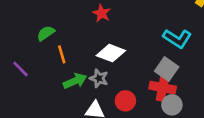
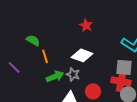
red star: (102, 13) -> (86, 25), moved
green semicircle: (46, 33) -> (33, 40), turned 64
gray square: (167, 69) -> (124, 67), turned -30

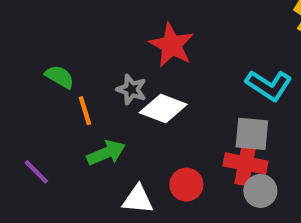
red star: (86, 25) -> (172, 45), size x1.5
purple line: (14, 67) -> (36, 172), moved
gray star: (73, 74) -> (131, 89), moved

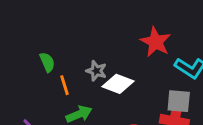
red star: (172, 45) -> (156, 42), moved
green semicircle: (60, 77) -> (47, 62), turned 36

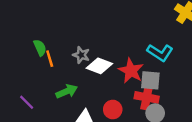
red star: (156, 42) -> (131, 71), moved
orange line: (65, 85) -> (50, 59), moved

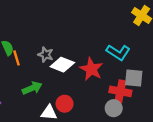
gray square: (150, 80) -> (134, 78), moved
red cross: (147, 97) -> (120, 91), moved
red circle: (113, 110) -> (65, 104), moved

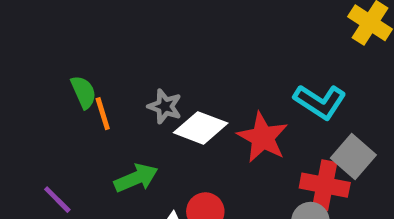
gray square: (134, 78) -> (353, 157), turned 36

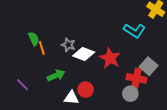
cyan L-shape: (320, 102) -> (134, 31), moved

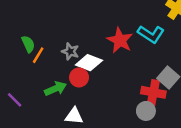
orange line: (42, 48) -> (38, 55), turned 48
red star: (110, 58) -> (120, 40), moved
red circle: (86, 90) -> (79, 77), moved

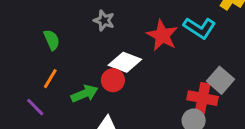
gray star: (70, 51) -> (104, 20), moved
orange line: (38, 55) -> (50, 79), moved

